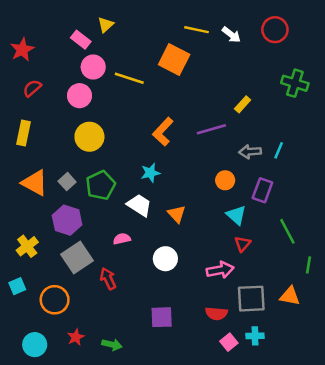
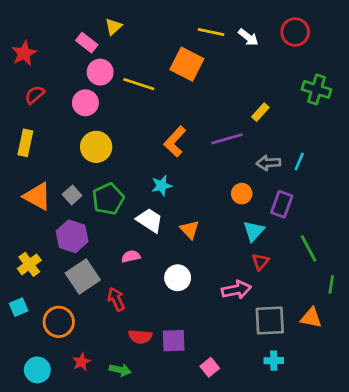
cyan triangle: (236, 215) -> (254, 231), turned 30
red semicircle: (216, 313) -> (140, 337), moved
pink square: (229, 342) -> (210, 367), moved

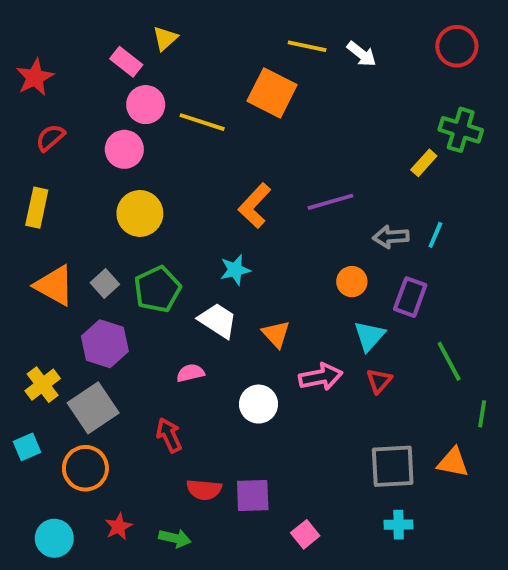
red circle: (295, 32) -> (457, 46), moved
yellow rectangle: (260, 112) -> (424, 163), moved
gray square: (83, 276) -> (93, 408), moved
pink arrow: (236, 290) -> (321, 377), moved

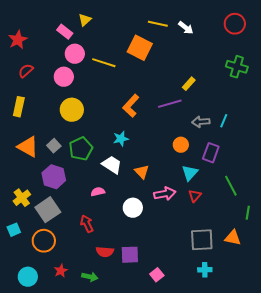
yellow rectangle: (424, 163) -> (189, 84), moved

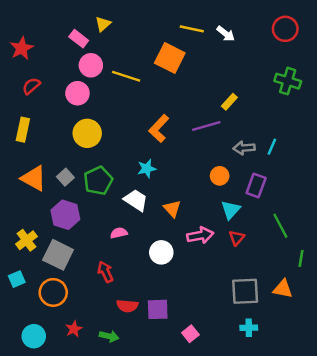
gray square: (48, 210) -> (58, 255), turned -30

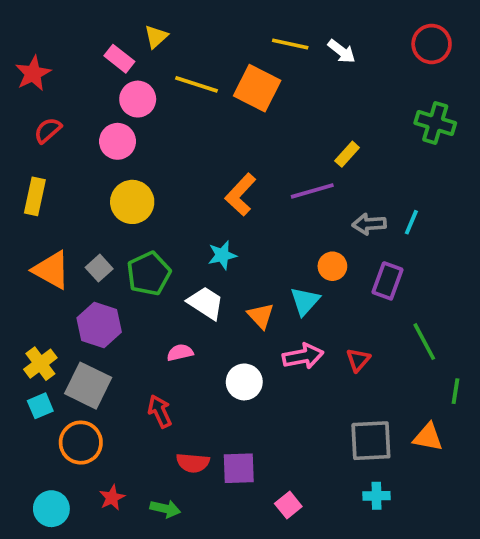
yellow line: (126, 76) -> (196, 84), moved
cyan triangle: (231, 210) -> (305, 301), moved
cyan square: (17, 279) -> (40, 406), moved

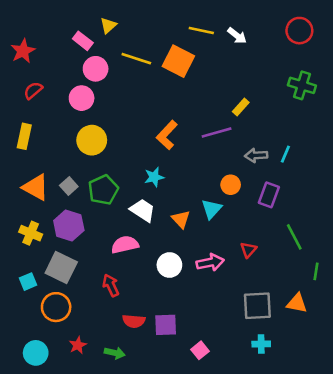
pink semicircle: (180, 353) -> (125, 245), size x1.5
pink arrow: (303, 356) -> (210, 262), moved
yellow cross: (40, 364) -> (31, 233), moved, turned -30

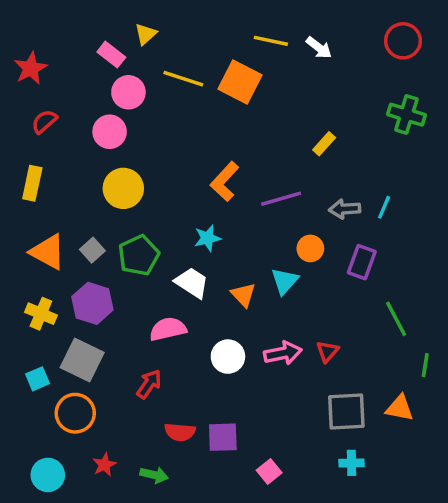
purple line: (217, 132) -> (281, 199), moved
red triangle: (248, 250) -> (327, 351), moved
red arrow: (111, 285) -> (149, 384), turned 60

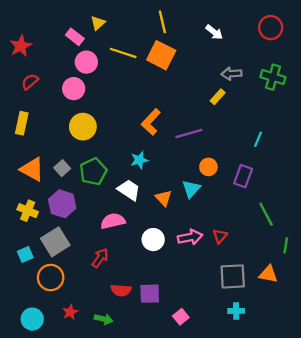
yellow line: (271, 41) -> (162, 22), moved, turned 65
gray arrow: (345, 209) -> (232, 74), moved
gray square: (82, 360) -> (55, 242), turned 32

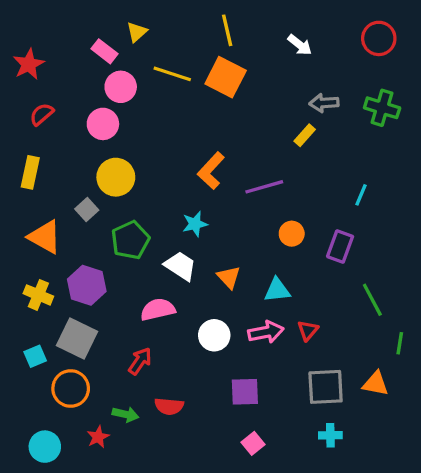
gray square: (62, 168) -> (87, 209), moved
cyan triangle: (191, 189) -> (277, 290), moved, turned 42
gray square: (55, 242) -> (77, 338), turned -32
purple square: (150, 294) -> (245, 392), moved
green arrow: (104, 319) -> (125, 414), moved

